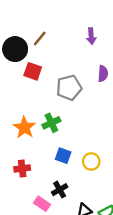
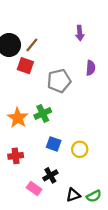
brown line: (40, 38) -> (32, 45), moved

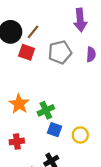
purple arrow: (80, 33) -> (80, 20), size x1.5
gray pentagon: (59, 81) -> (60, 52), moved
green cross: (43, 113) -> (46, 110), moved

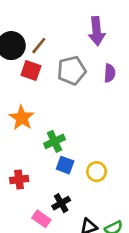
orange star: (19, 104) -> (22, 118), moved

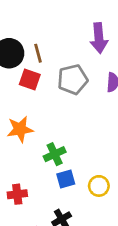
brown line: (39, 46) -> (38, 53), turned -54
orange star: (22, 118) -> (20, 129), turned 30
blue square: (65, 165) -> (66, 179), turned -36

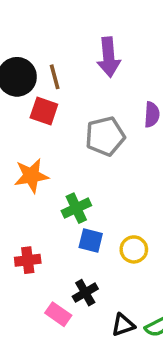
purple arrow: (99, 38) -> (109, 57), moved
gray pentagon: (73, 79) -> (105, 136), moved
blue square: (66, 179) -> (91, 240), turned 30

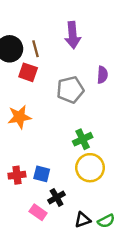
green cross: (76, 208) -> (83, 139), moved
blue square: (91, 240) -> (42, 174), moved
yellow circle: (134, 249) -> (90, 168), size x1.5

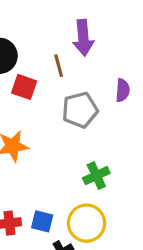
brown line: (36, 49) -> (59, 66), moved
yellow circle: (90, 168) -> (87, 223), moved

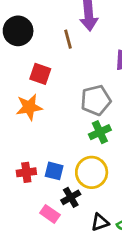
red square: (24, 87) -> (40, 74), moved
gray pentagon: (80, 110) -> (96, 100), moved

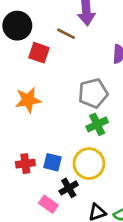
brown line: (68, 39) -> (66, 34), turned -48
red square: (40, 74) -> (39, 53), moved

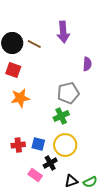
brown line: (66, 34) -> (34, 44), moved
red square: (39, 53) -> (13, 70), moved
green cross: (97, 124) -> (61, 116), moved

